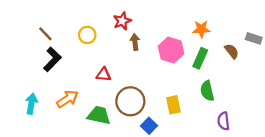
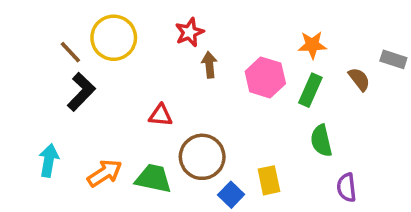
yellow circle: (87, 35) -> (114, 38), moved, size x1.6
orange arrow: (67, 99) -> (105, 173), moved
yellow rectangle: (173, 105) -> (269, 180), moved

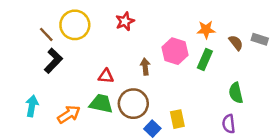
brown arrow: (209, 65) -> (145, 67), moved
brown semicircle: (359, 79) -> (236, 43), moved
green semicircle: (321, 141) -> (236, 93), moved
green trapezoid: (153, 178) -> (101, 104), moved

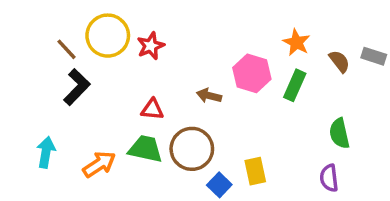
red star: (125, 21) -> (151, 46), moved
orange star: (206, 30) -> (297, 42), turned 30
brown arrow: (145, 67) -> (209, 96), turned -70

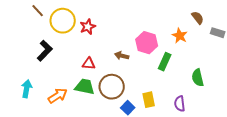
orange star: (297, 42) -> (180, 36), moved
brown line: (67, 49) -> (38, 11), moved
brown semicircle: (339, 61) -> (198, 18), moved
green rectangle: (295, 85) -> (165, 62), moved
purple semicircle: (329, 178) -> (180, 104), moved

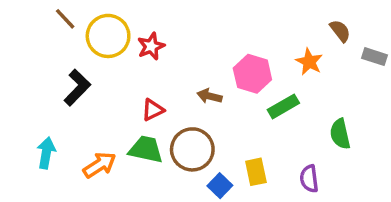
green rectangle: (165, 62) -> (283, 106), turned 36
red triangle: (89, 64) -> (153, 110), turned -32

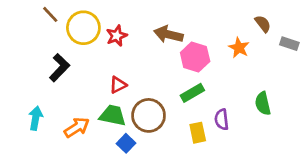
brown arrow: (209, 96) -> (168, 34), moved, size x1.5
green rectangle: (283, 106) -> (192, 93), moved
purple semicircle: (309, 179) -> (222, 119), moved
blue square: (220, 186) -> (126, 143), moved

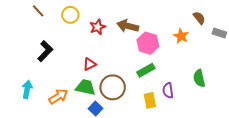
yellow circle: (83, 28) -> (70, 15), moved, size x0.7
red star: (117, 36) -> (98, 27), moved

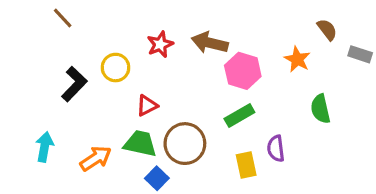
yellow circle: (70, 15) -> (116, 68), moved
green semicircle: (199, 78) -> (320, 109), moved

